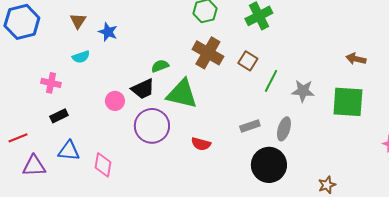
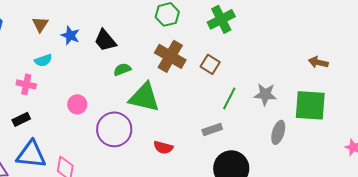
green line: (271, 81) -> (229, 98), moved
pink cross: (51, 83) -> (26, 84), moved
black trapezoid: (143, 89) -> (105, 40), moved, turned 75
gray ellipse: (284, 129) -> (278, 132), moved
blue triangle: (69, 151) -> (31, 154), size x1.4

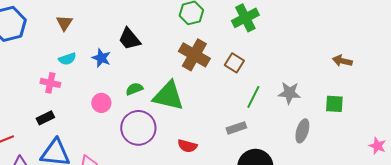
blue star: (70, 35) -> (101, 58), moved
green semicircle: (122, 69) -> (134, 89), moved
green square: (310, 105) -> (334, 104), size x0.6

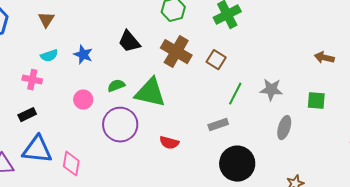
black trapezoid: (129, 39) -> (129, 42), moved

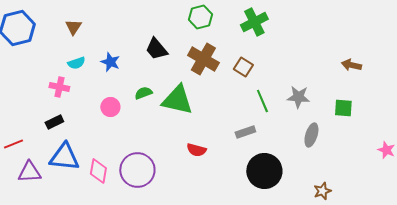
green line: (235, 94) -> (262, 101), turned -50
purple circle: (120, 125) -> (137, 170), moved

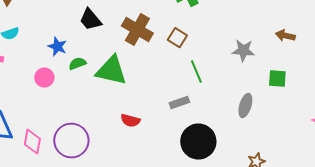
blue star: (110, 62) -> (57, 47), moved
gray star: (298, 97) -> (243, 51), moved

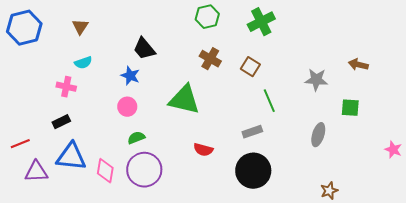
black trapezoid: (90, 20) -> (144, 49), moved
brown cross: (137, 30) -> (210, 59), size x0.7
green semicircle: (77, 64) -> (136, 138), moved
pink circle: (44, 78) -> (127, 107), moved
black circle: (198, 142) -> (253, 171), moved

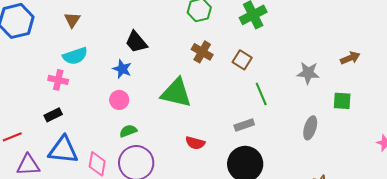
cyan semicircle: (83, 63) -> (75, 56), size x1.4
brown arrow: (358, 65) -> (350, 58), turned 144

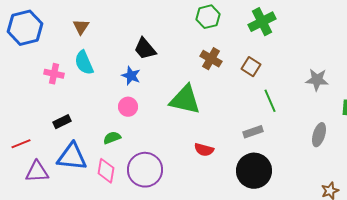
cyan semicircle: (75, 56) -> (84, 63), turned 85
pink cross: (58, 80) -> (54, 74), moved
green semicircle: (128, 131) -> (112, 138), moved

